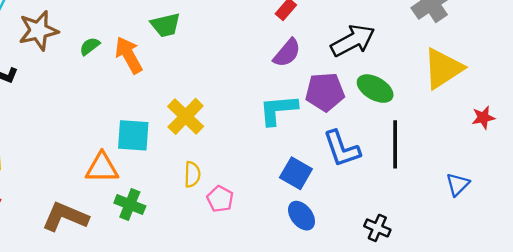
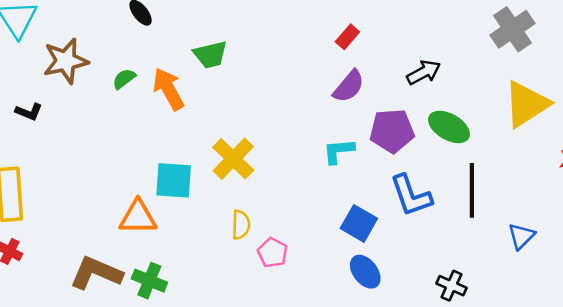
black arrow: (353, 41) -> (424, 72), size x0.7
cyan L-shape: (278, 110) -> (339, 151), size x0.7
blue triangle: (458, 184) -> (521, 236), moved
green cross: (130, 204) -> (149, 281), moved

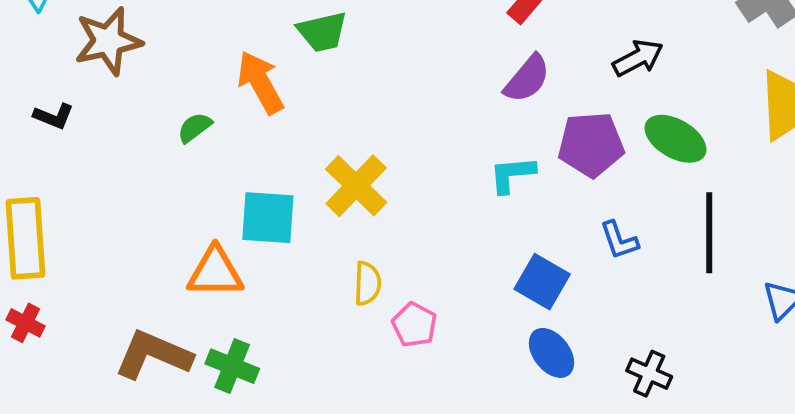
green semicircle: (124, 79) -> (195, 128), moved
blue L-shape: (411, 196) -> (619, 240), size x0.6
black cross: (452, 286) -> (649, 374), moved

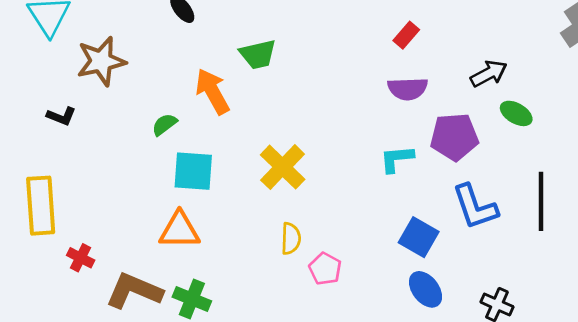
purple semicircle: (527, 79) -> (408, 89), turned 48
green ellipse: (675, 139) -> (516, 113), moved, size x0.7
cyan square: (268, 218) -> (193, 171), moved
blue L-shape: (619, 240) -> (475, 207), size x1.6
red cross: (26, 323) -> (81, 258), moved

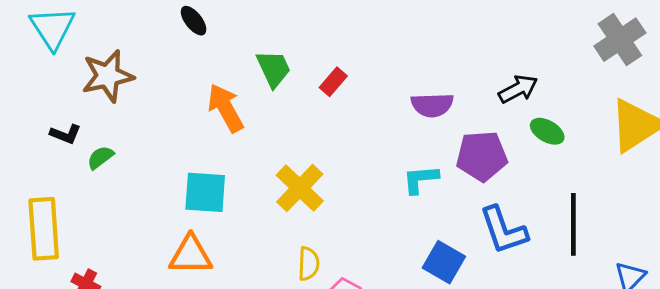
red rectangle: (406, 35) -> (333, 82), moved
green trapezoid: (258, 54) -> (274, 69), turned -102
green semicircle: (164, 124) -> (100, 157), moved

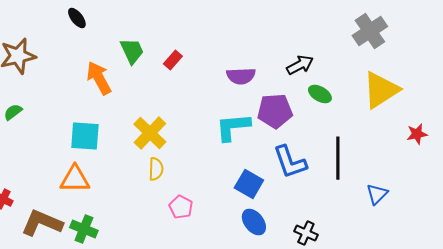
cyan L-shape: (421, 179) -> (233, 127), size x1.4
yellow semicircle: (309, 264) -> (156, 169), moved

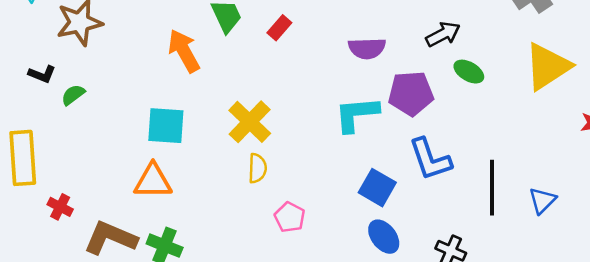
black line: (338, 158) -> (492, 188), moved

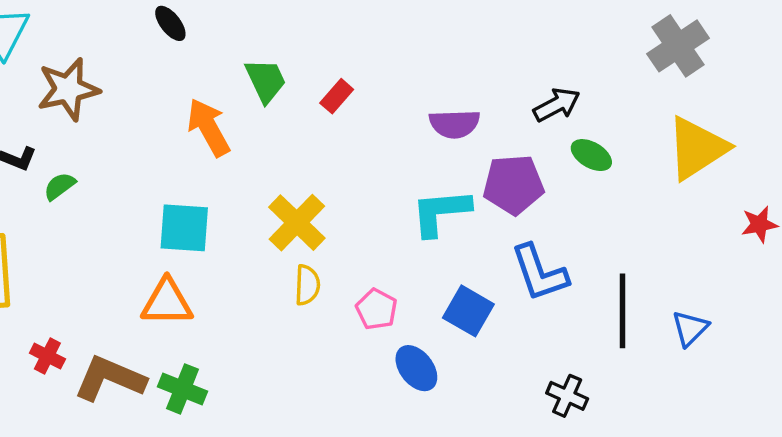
red cross: (60, 207) -> (47, 356), moved
pink pentagon: (290, 217) -> (377, 309), moved
blue ellipse: (384, 237) -> (416, 368), moved

